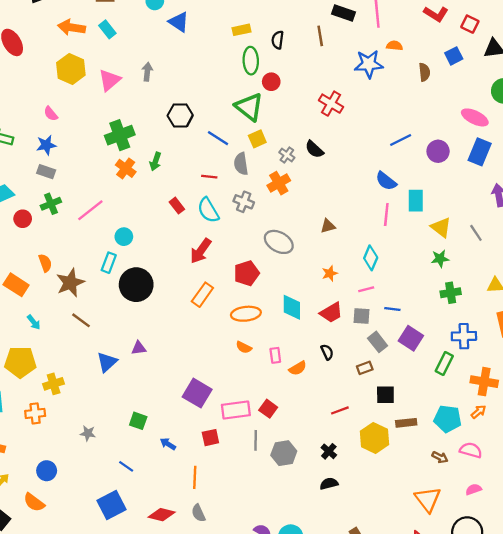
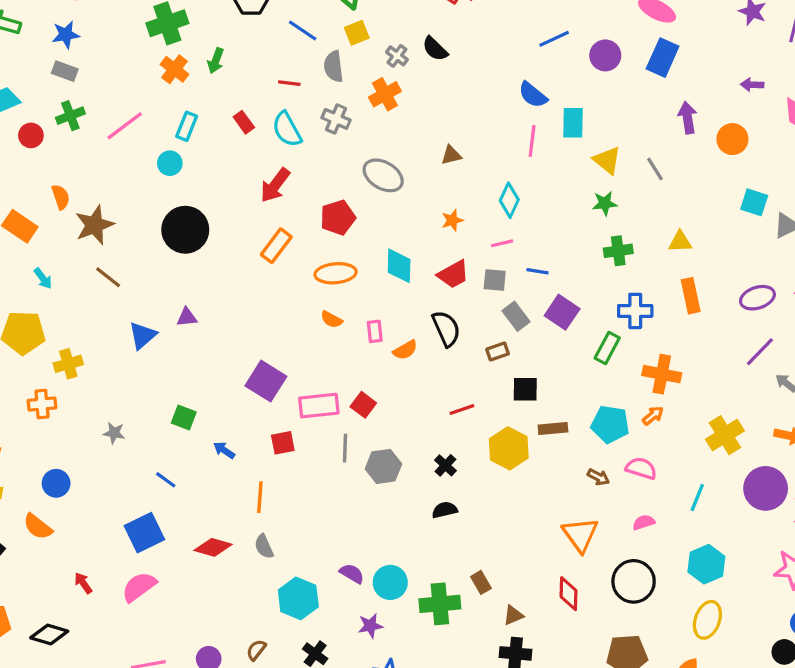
cyan rectangle: (109, 263) -> (187, 126), moved
black semicircle: (327, 352) -> (446, 329), size x1.6

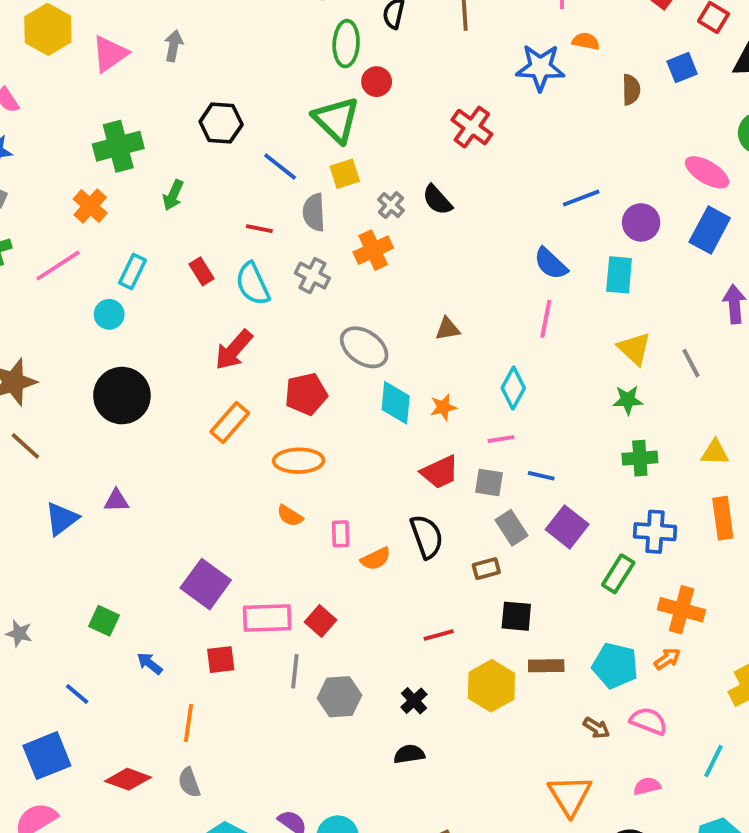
orange cross: (175, 69) -> (90, 206), moved
cyan rectangle: (573, 123) -> (619, 275), moved
cyan diamond: (399, 266) -> (396, 403), moved

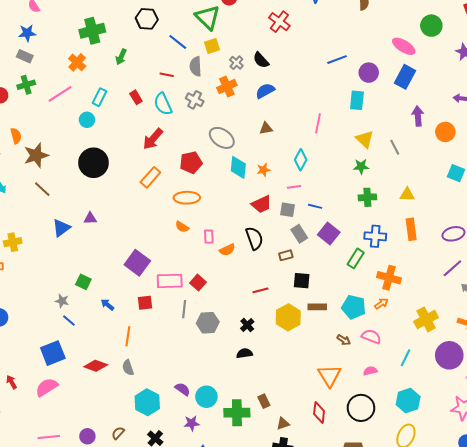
blue semicircle: (551, 264) -> (265, 91), moved, turned 108
gray star: (19, 633) -> (62, 301), moved

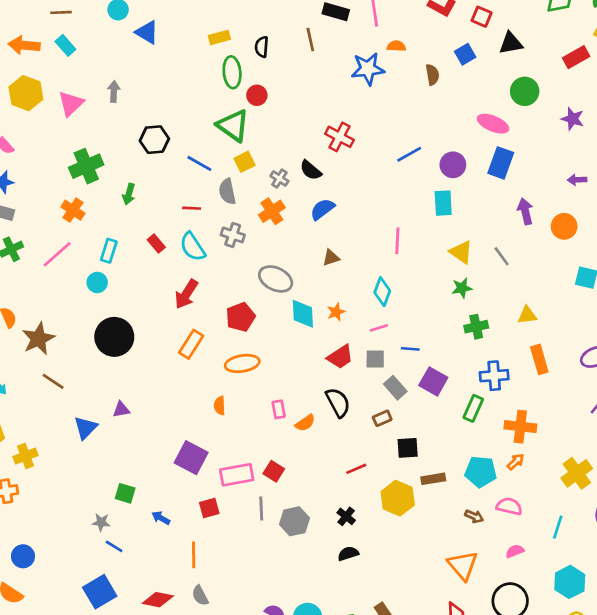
red cross: (279, 22) -> (340, 137), moved
orange semicircle: (182, 227) -> (220, 406), moved, turned 64

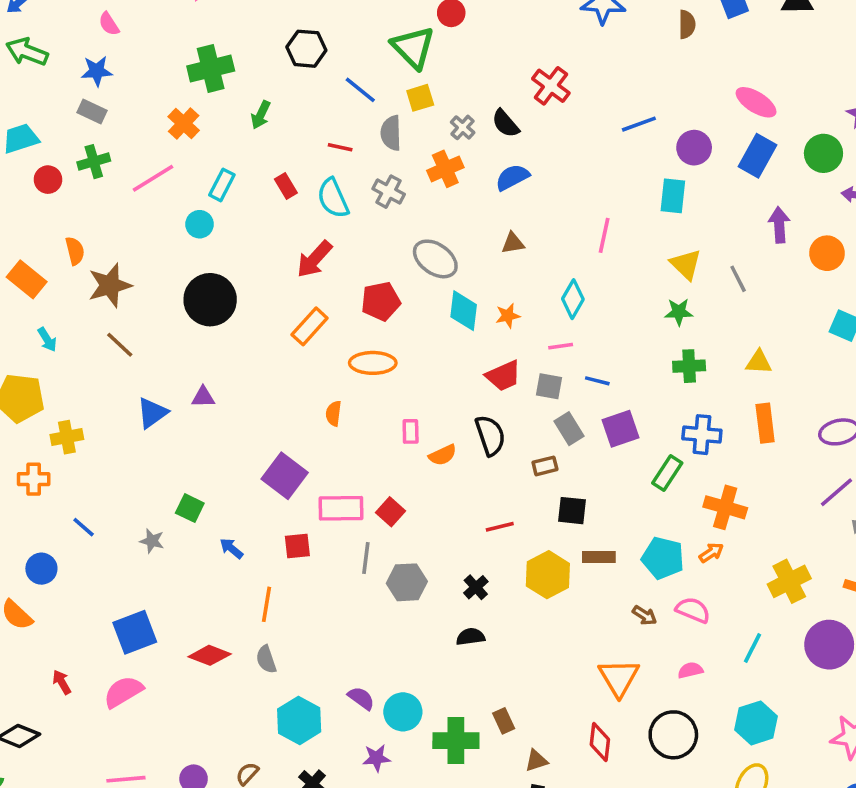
green circle: (525, 91) -> (823, 153), moved
purple square: (433, 381) -> (621, 429), turned 32
blue line: (114, 546) -> (84, 527), moved

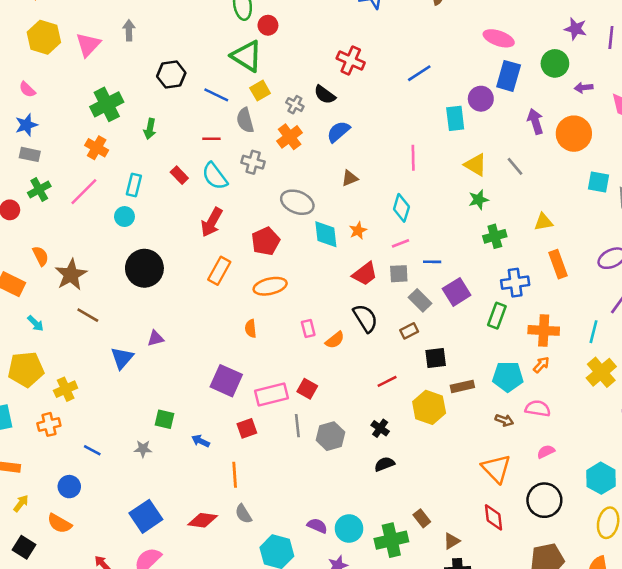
purple circle: (694, 148) -> (481, 99), moved
orange circle: (827, 253) -> (574, 134), size x1.4
cyan line: (752, 648) -> (593, 332), moved

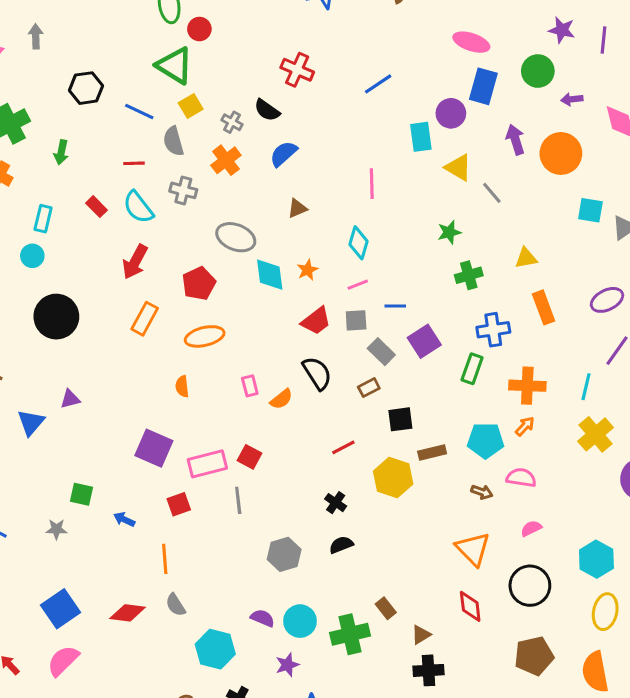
yellow triangle: (476, 165) -> (458, 168), moved
gray hexagon: (330, 436) -> (284, 554), moved

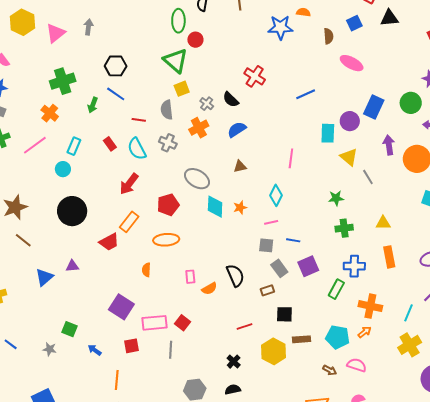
pink ellipse: (471, 42) -> (352, 63), moved
blue line: (139, 112) -> (116, 94), moved
red trapezoid: (316, 321) -> (109, 242), moved

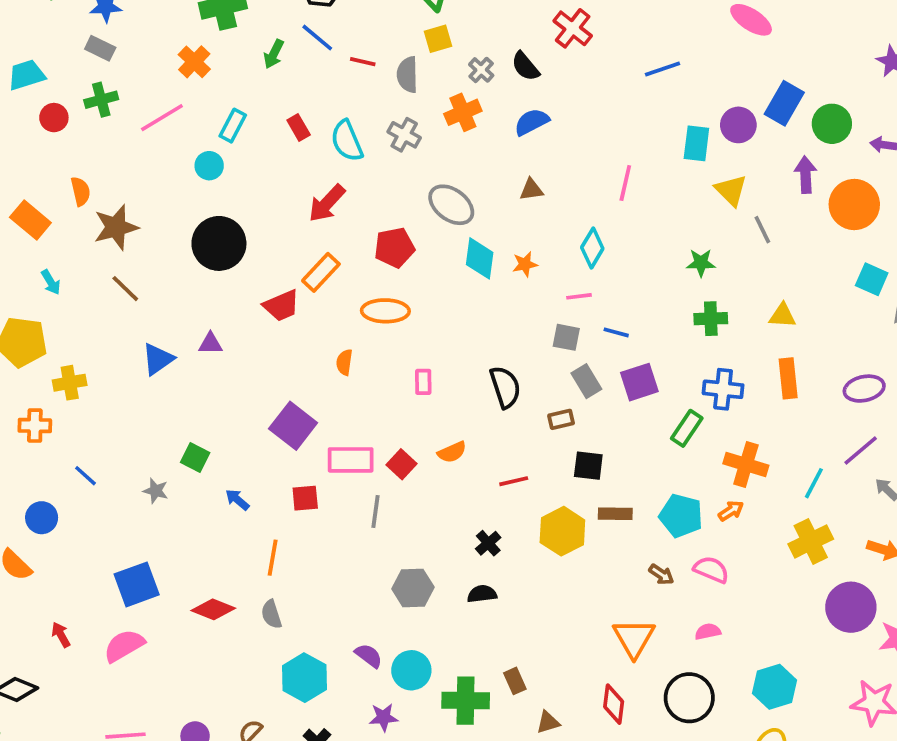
green circle: (411, 103) -> (832, 124), moved
red line: (139, 120) -> (363, 62), moved
orange semicircle: (209, 289) -> (452, 452), moved

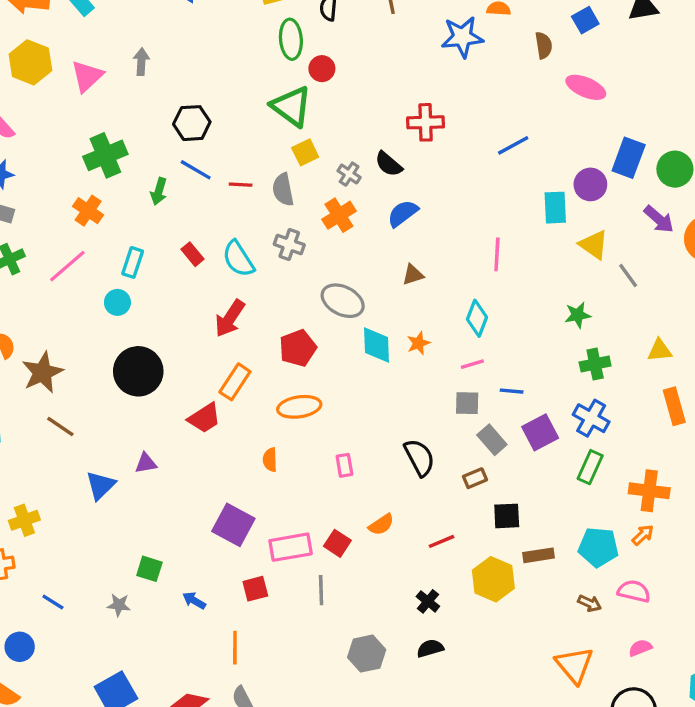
red cross: (573, 28) -> (426, 122), turned -30
purple arrow: (806, 175) -> (659, 219), turned 144
blue cross: (723, 389) -> (591, 418), moved, turned 33

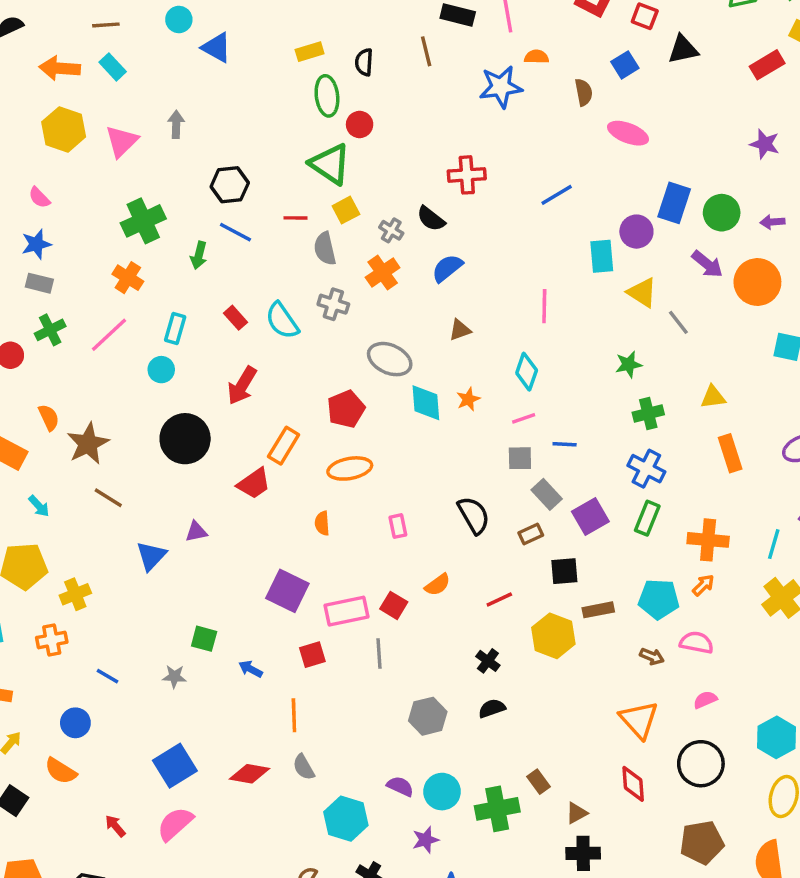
red line: (241, 185) -> (295, 218), moved
red arrow: (230, 318) -> (242, 386), moved
purple square: (540, 432) -> (590, 516), moved

